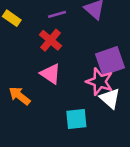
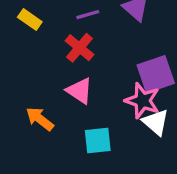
cyan square: (76, 119) -> (98, 140), moved

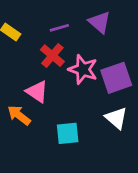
pink triangle: (80, 91) -> (37, 92), moved
pink star: (142, 101) -> (83, 69), moved

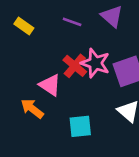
purple line: (59, 28) -> (72, 22), turned 36
red cross: (52, 56) -> (75, 66), moved

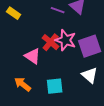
purple line: (72, 22) -> (58, 10), moved
orange arrow: (32, 108) -> (23, 84), moved

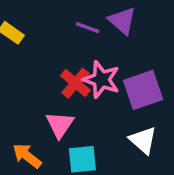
pink triangle: (33, 56) -> (60, 125), moved, turned 30

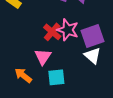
white triangle: (143, 140) -> (93, 56), moved

